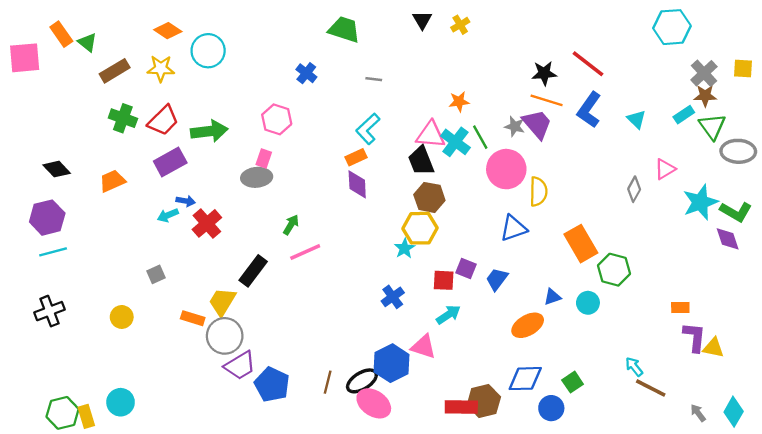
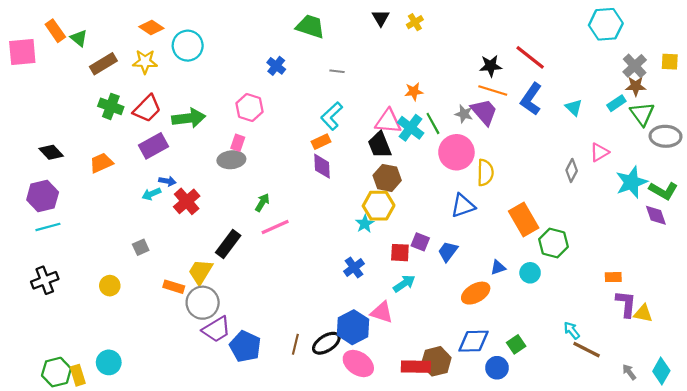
pink ellipse: (374, 403) -> (358, 363), moved

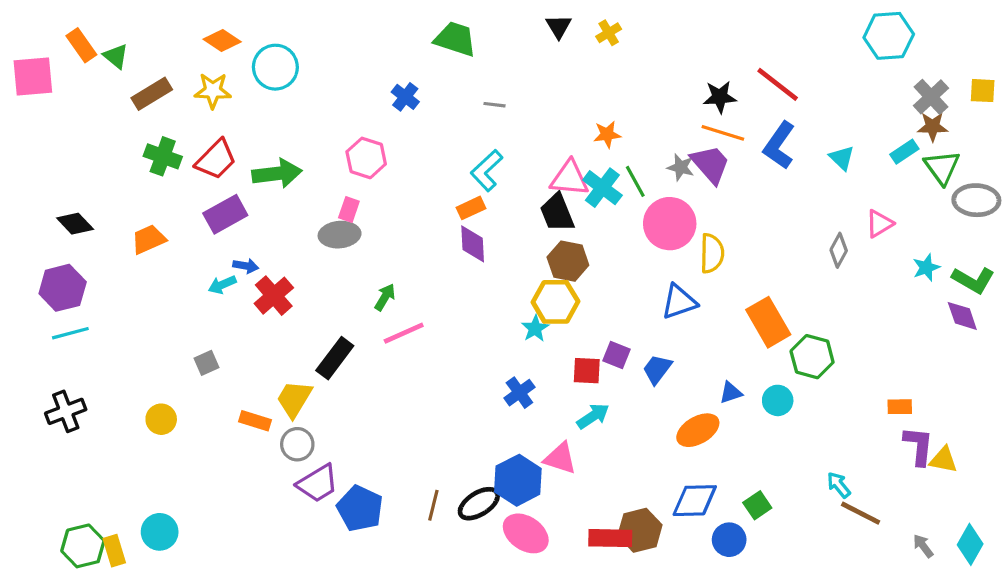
cyan star: (631, 182) -> (926, 267), size x0.6
gray circle: (203, 303) -> (297, 444), size x0.7

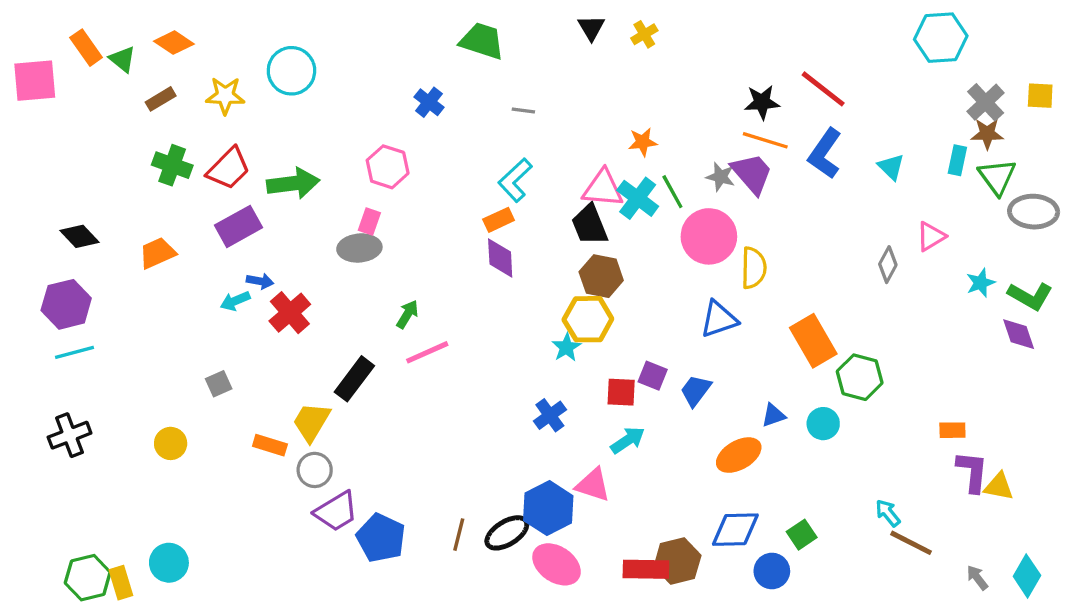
orange diamond: (222, 41) -> (174, 43), moved
brown rectangle: (152, 94) -> (161, 99), size x0.7
cyan rectangle: (904, 152) -> (957, 160), turned -44

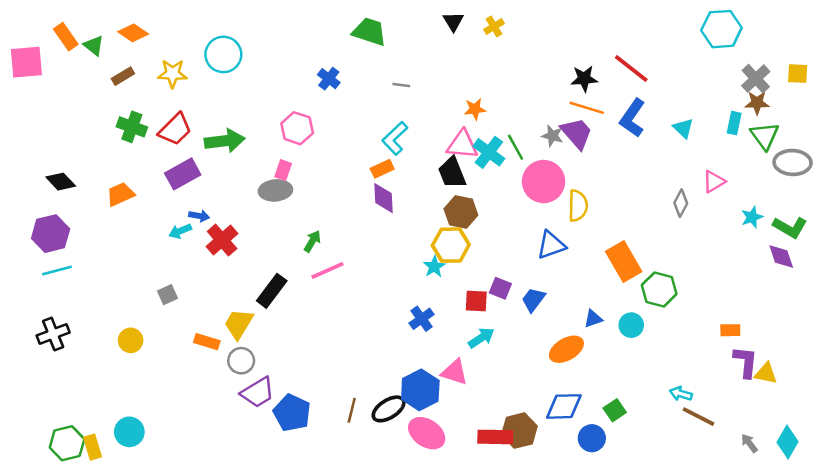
orange star: (643, 142) -> (475, 109), moved
cyan arrow: (888, 513) -> (681, 394), turned -35

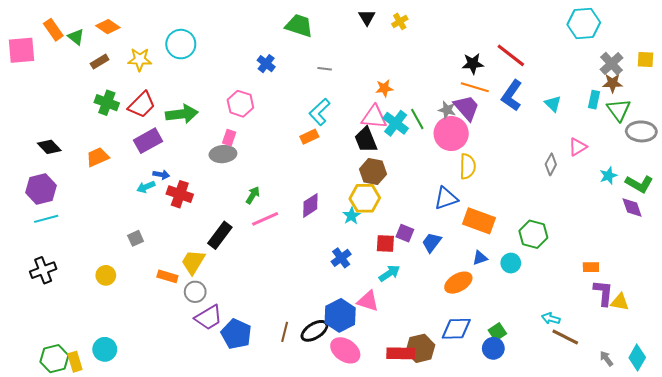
pink circle: (544, 182) -> (451, 133), moved
purple diamond: (383, 198) -> (310, 205), moved, turned 60
red cross: (222, 240) -> (180, 194), turned -30
orange rectangle: (624, 262) -> (479, 221), moved, turned -40
blue circle: (592, 438) -> (493, 348), moved

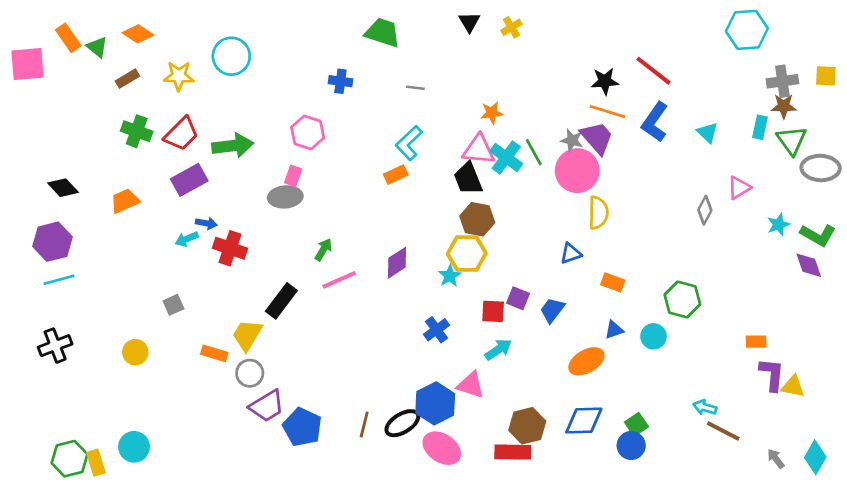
blue cross: (266, 64) -> (340, 81), turned -30
gray cross: (612, 64) -> (782, 81), turned 35
blue triangle: (446, 198) -> (571, 253), size x0.7
orange rectangle: (479, 221) -> (613, 282), size x0.6
brown hexagon: (420, 348) -> (527, 426), moved

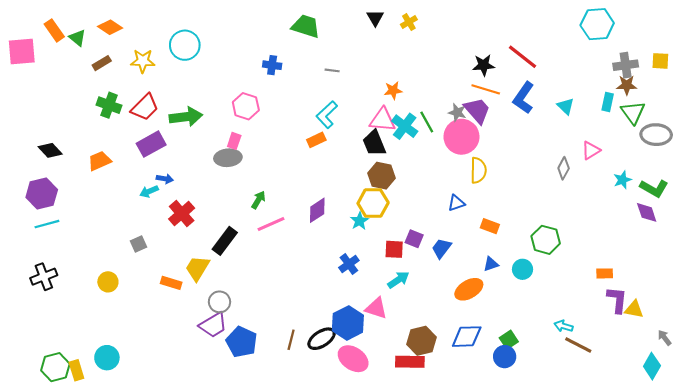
red cross: (230, 248) -> (182, 214), moved, turned 30
gray circle: (250, 373) -> (219, 302), moved
gray arrow: (776, 459) -> (665, 338), moved

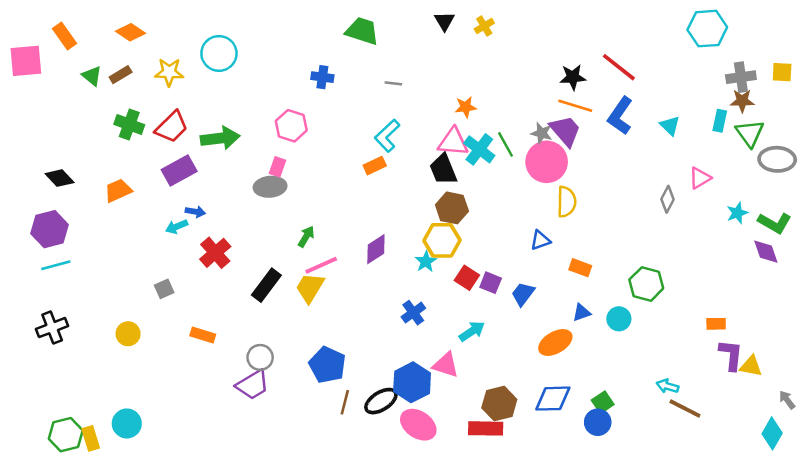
green triangle: (77, 38) -> (92, 76), moved
red square: (394, 249) -> (467, 278), moved, turned 30
yellow trapezoid: (197, 268) -> (310, 288), moved
blue pentagon: (242, 342) -> (327, 365), moved

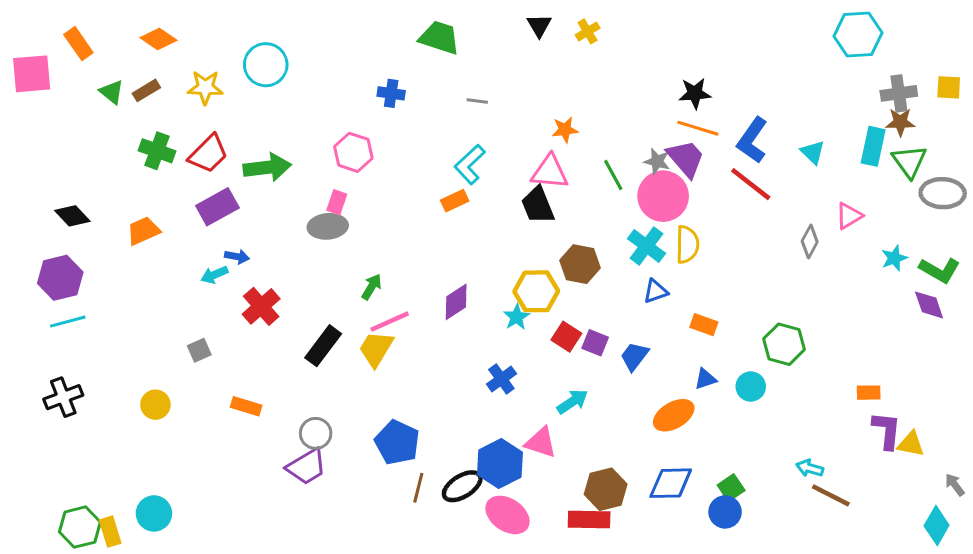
red line: (619, 67) -> (751, 184), moved
cyan rectangle: (720, 121) -> (873, 146), size x1.4
cyan cross: (479, 149) -> (646, 246), moved
brown hexagon: (452, 208) -> (580, 264), moved

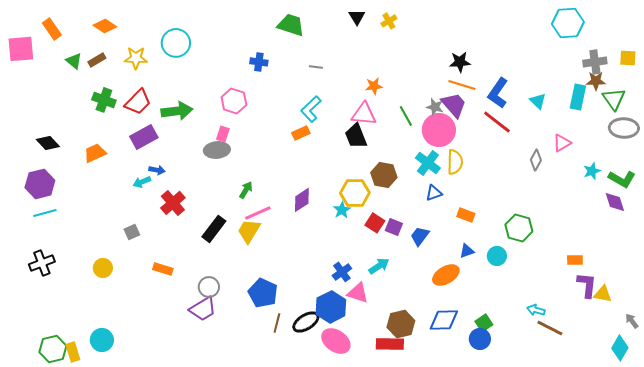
green triangle: (909, 161) -> (614, 99), moved
blue cross: (501, 379) -> (342, 272), moved

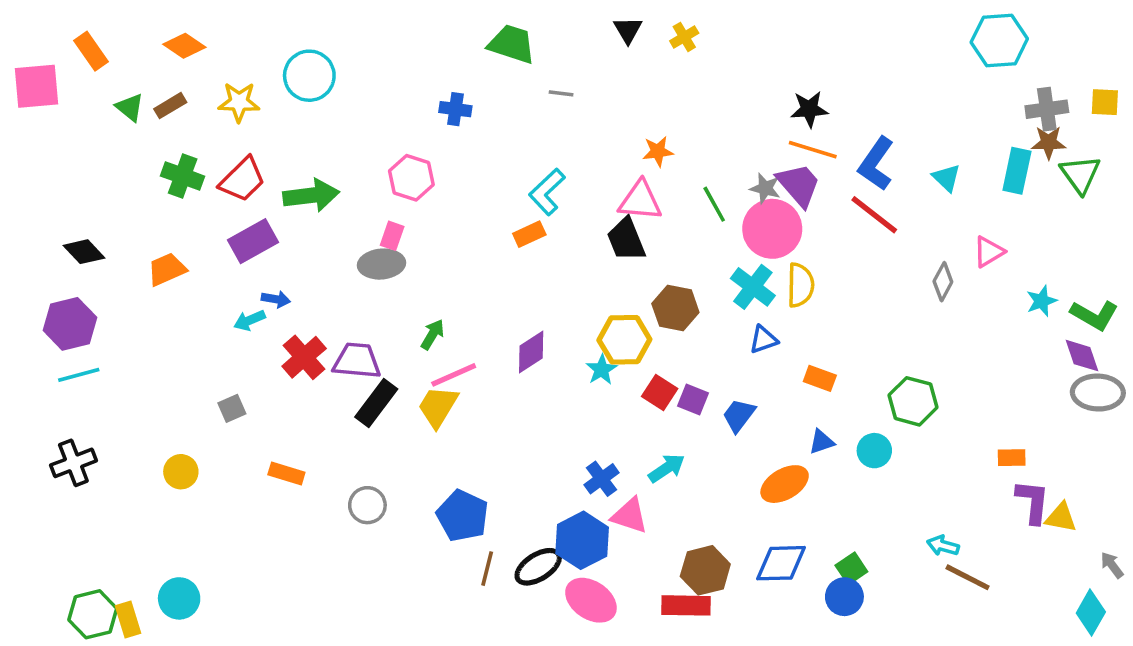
gray line: (316, 67) -> (561, 93), moved
gray ellipse: (624, 128) -> (1098, 393), moved
purple trapezoid: (203, 309) -> (357, 361), moved, turned -144

